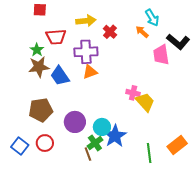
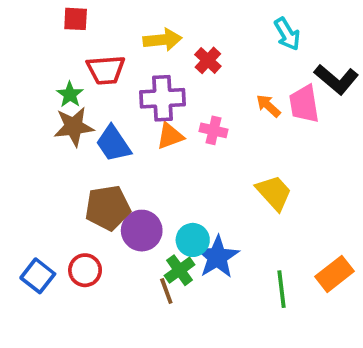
orange arrow: (142, 32) -> (268, 106), moved
pink cross: (133, 93) -> (214, 130), moved
brown pentagon: (41, 110) -> (108, 208), moved

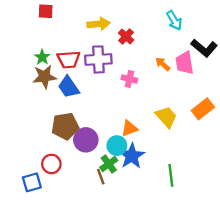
red trapezoid: (106, 70) -> (69, 59), moved
orange triangle: (170, 136) -> (129, 128), moved
orange rectangle: (334, 274) -> (203, 109), moved
blue square: (38, 276) -> (32, 182), moved, turned 36

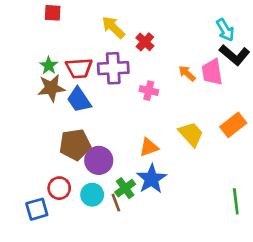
cyan arrow: (174, 20) -> (225, 30), moved
yellow arrow: (98, 24) -> (113, 27), turned -130
cyan circle: (117, 146) -> (92, 195), moved
green line: (171, 175) -> (236, 201), moved

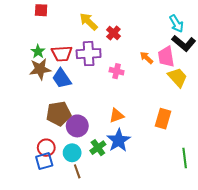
orange rectangle: (233, 125) -> (163, 119), moved, turned -36
yellow trapezoid: (191, 134) -> (177, 77), moved
brown line: (116, 203) -> (77, 171), moved
blue square: (37, 209) -> (44, 161), moved

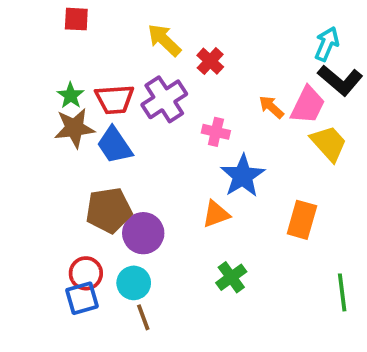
cyan arrow: (176, 24) -> (327, 44), turned -126
purple cross: (89, 54) -> (164, 99), turned -30
pink trapezoid: (166, 57) -> (308, 105), turned -145
blue star: (119, 140) -> (243, 176), moved
green cross: (98, 148) -> (231, 277), moved

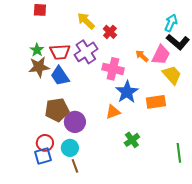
pink cross: (216, 132) -> (113, 69), size x1.5
orange rectangle: (302, 220) -> (156, 102), moved, turned 66
green cross: (231, 277) -> (132, 140), moved

